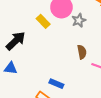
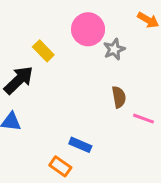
yellow rectangle: (43, 21) -> (43, 51), moved

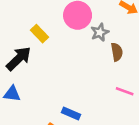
brown semicircle: (119, 97) -> (117, 52), moved

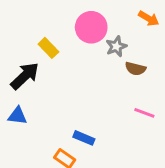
brown semicircle: (117, 52) -> (135, 69), turned 114

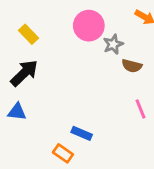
yellow rectangle: (48, 48) -> (28, 34), moved
pink line: (144, 113) -> (140, 109), turned 48

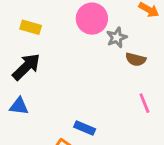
yellow rectangle: (28, 34) -> (31, 27), turned -30

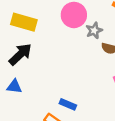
yellow rectangle: (31, 27) -> (24, 22), size x1.5

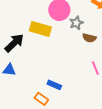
yellow rectangle: (24, 22) -> (40, 29), moved

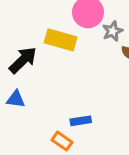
blue rectangle: (54, 85) -> (81, 121), turned -32

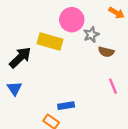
blue triangle: (16, 99) -> (14, 88), turned 49

